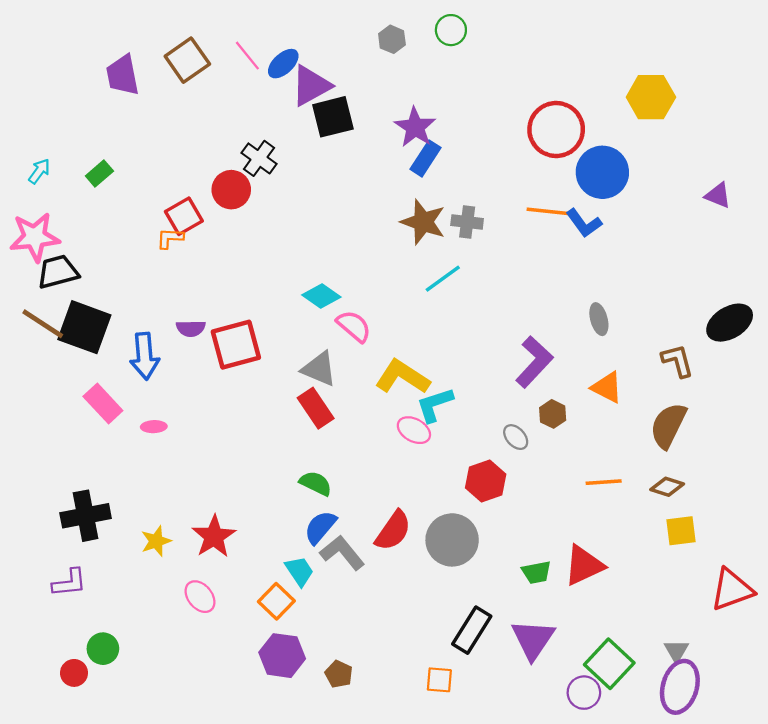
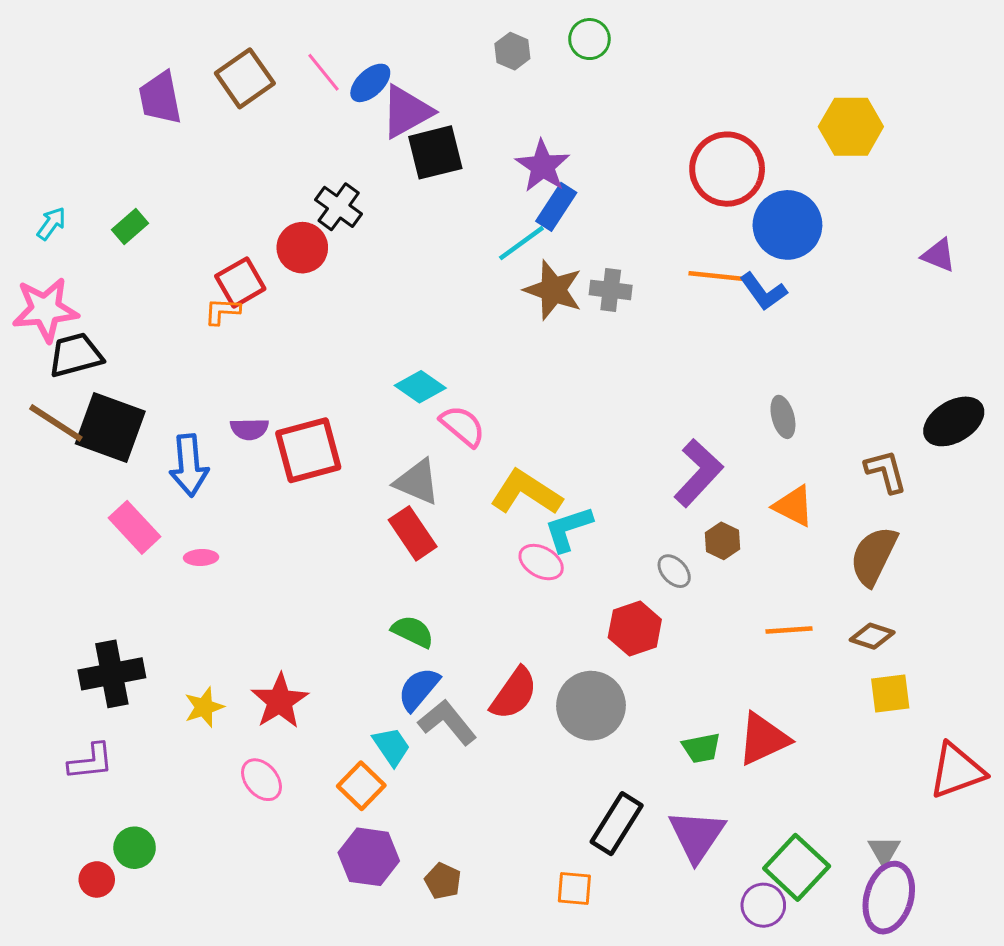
cyan line: (443, 279) -> (521, 243), moved

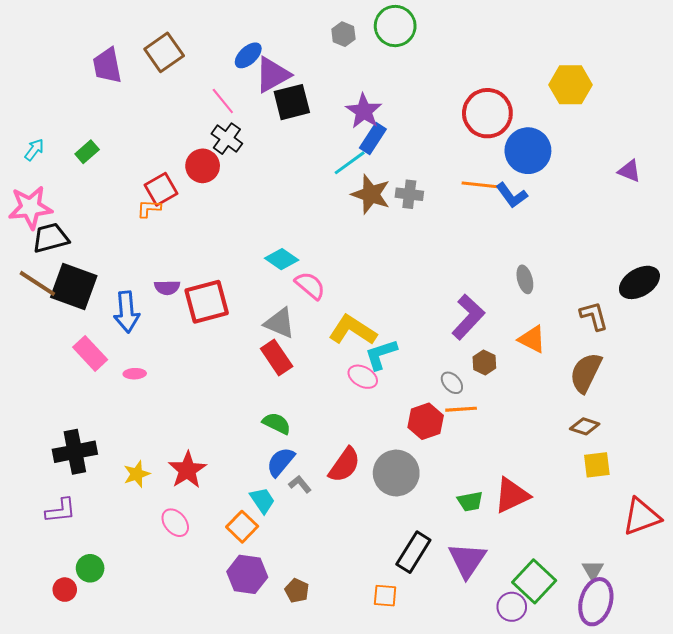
green circle: (589, 39) -> (395, 26), size x1.5
pink line: (323, 72) -> (223, 101), moved
orange line: (789, 630) -> (461, 409), moved
gray L-shape: (447, 722) -> (300, 484), size x0.6

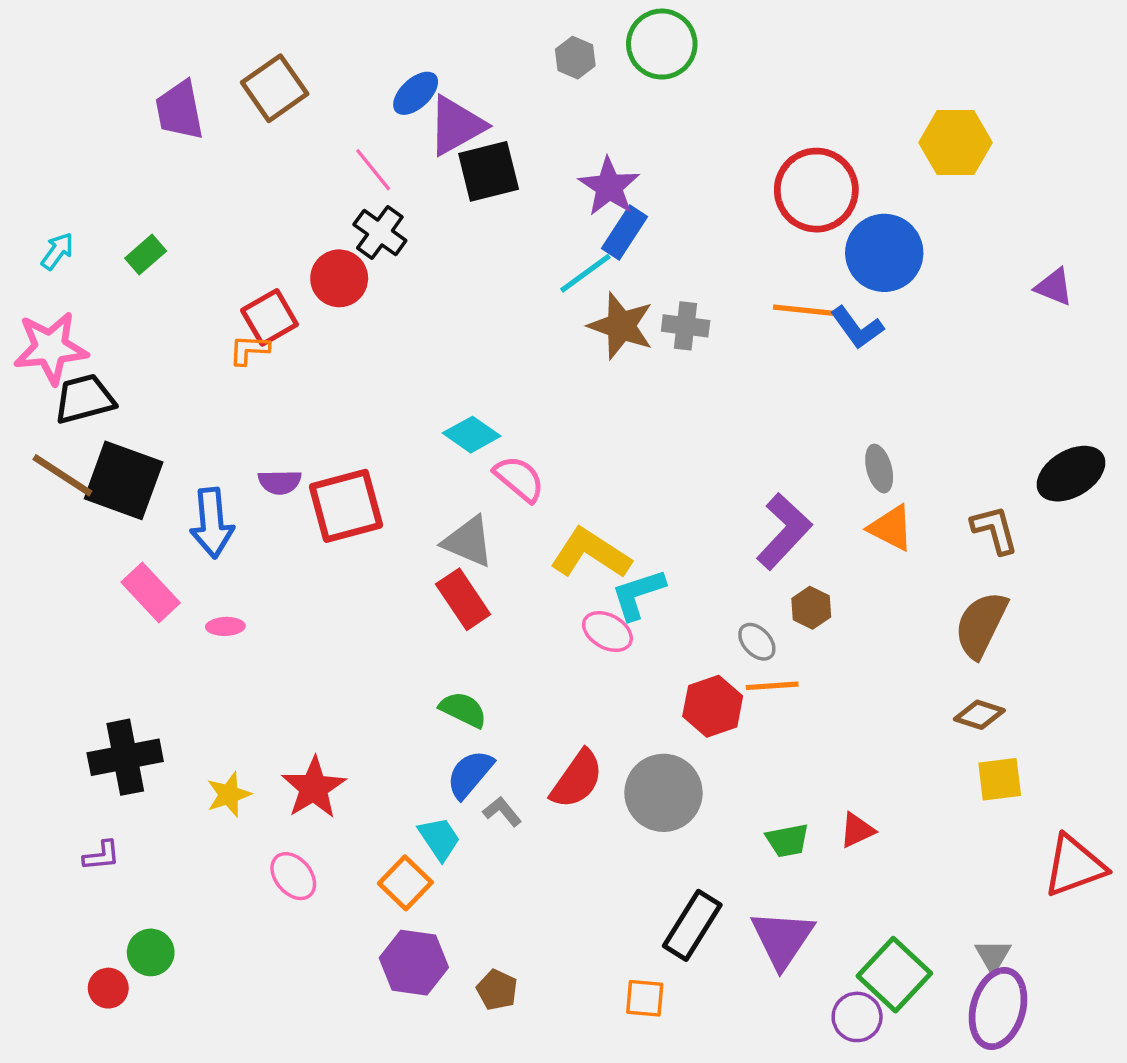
orange triangle: (532, 339) -> (891, 528), moved
red triangle: (512, 495) -> (857, 830), size x0.6
purple L-shape: (61, 511) -> (101, 856), size x0.7

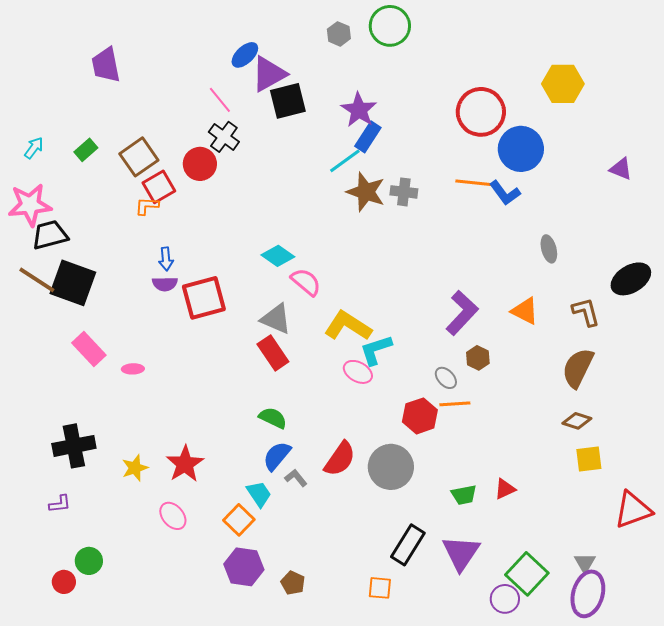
brown square: (275, 88) -> (139, 157), moved
gray ellipse: (879, 469) -> (549, 249), moved
blue arrow: (212, 523) -> (166, 259), moved, size x0.6

